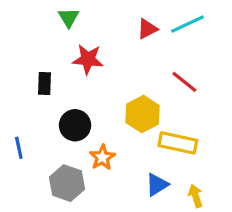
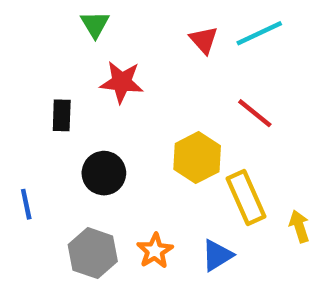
red triangle: (147, 29) -> (204, 40), turned -45
yellow rectangle: (178, 143) -> (246, 198), turned 54
orange star: (102, 157) -> (155, 251), moved
yellow arrow: (196, 196) -> (299, 226), moved

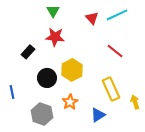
green triangle: (95, 24) -> (53, 11), moved
black rectangle: (62, 115) -> (28, 52), turned 40
yellow hexagon: (197, 158) -> (72, 70), moved
orange star: (155, 251) -> (70, 102), moved

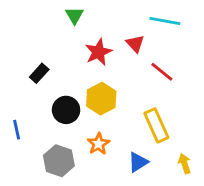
cyan line: (117, 15) -> (165, 21), turned 35
red triangle: (92, 18) -> (135, 44), moved
red star: (55, 37) -> (98, 52), moved, turned -30
yellow arrow: (135, 102) -> (185, 164), moved

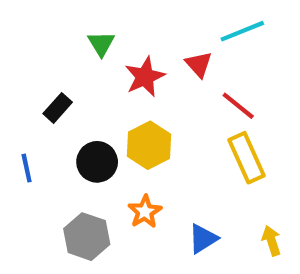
green triangle: (74, 15) -> (101, 44), moved
cyan line: (165, 21) -> (242, 31), turned -32
yellow rectangle: (156, 125) -> (246, 158), moved
blue line: (17, 130) -> (27, 168), moved

